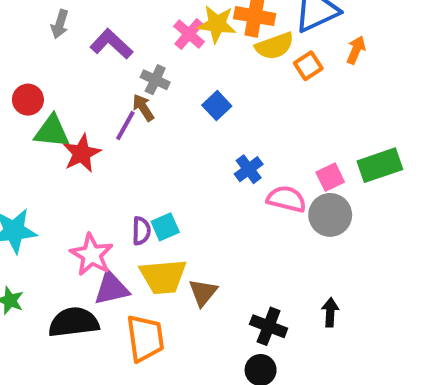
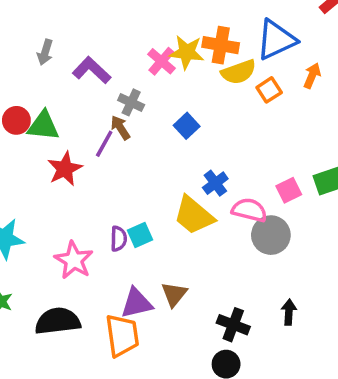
green triangle: (52, 131) -> (43, 126), moved
gray circle: (330, 215) -> (271, 235), moved
yellow trapezoid: (163, 277) -> (194, 215), moved, turned 45
purple triangle: (111, 288) -> (136, 303), moved

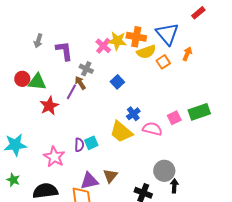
blue triangle: (276, 40) -> (167, 34), turned -45
purple L-shape: (92, 70) -> (64, 51), turned 40
gray circle: (271, 235) -> (164, 171), moved

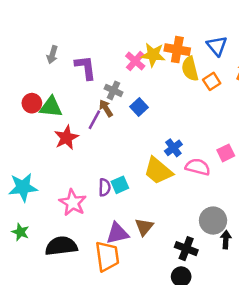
blue triangle: (167, 34) -> (217, 46), size x0.7
yellow semicircle: (146, 52) -> (190, 69), turned 96
blue square: (117, 82) -> (139, 107), moved

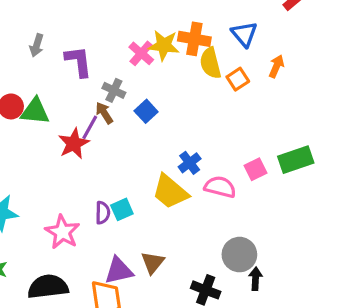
red star: (66, 138) -> (74, 143), moved

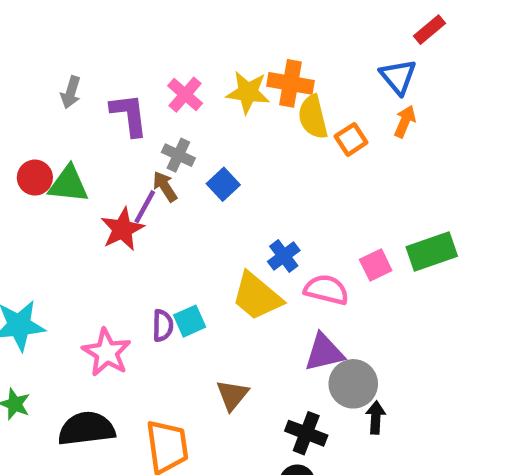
blue triangle: (244, 34) -> (398, 77), moved
pink cross: (141, 53) -> (185, 95), moved
purple triangle: (119, 271) -> (324, 352), moved

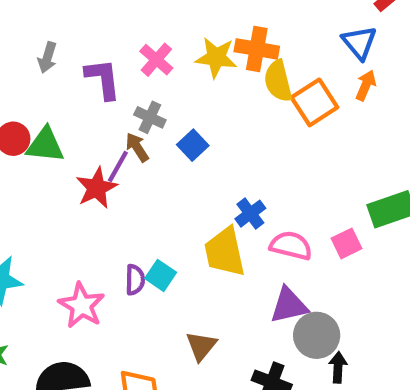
orange square: (351, 139) -> (314, 102), size x1.5
pink square: (376, 265) -> (347, 243), moved
yellow trapezoid: (257, 296) -> (225, 252), turned 38
cyan square: (190, 321) -> (161, 275), turned -32

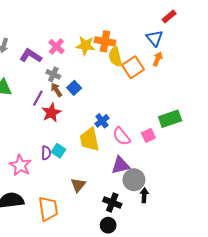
purple L-shape: (103, 79) -> (31, 56), turned -50
brown arrow: (137, 147) -> (56, 90), moved
red star: (97, 188) -> (51, 113), moved
pink semicircle: (291, 246) -> (122, 136), turned -144

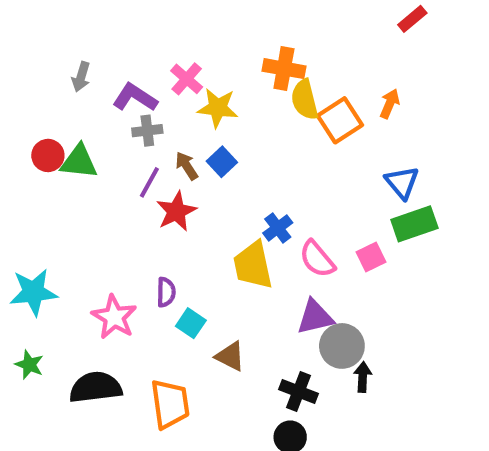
blue triangle: (155, 38) -> (402, 182), moved
yellow star: (85, 45) -> (218, 108), moved
gray cross: (53, 74) -> (147, 131), moved, turned -32
cyan square: (59, 151) -> (191, 323), moved
brown triangle: (78, 185) -> (230, 356), turned -42

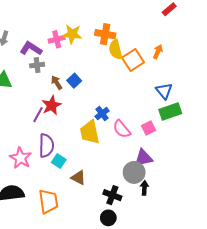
pink cross: (187, 79) -> (57, 39), turned 35
yellow star: (218, 108) -> (72, 34), moved
purple line: (149, 182) -> (38, 115), moved
purple semicircle: (166, 292) -> (46, 146), size x1.6
purple triangle: (315, 317) -> (143, 158), moved

